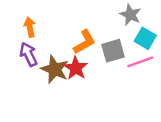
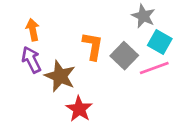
orange L-shape: (84, 42) -> (93, 46), turned -50
gray square: (113, 51) -> (124, 56), turned -30
red star: (76, 68) -> (79, 109), moved

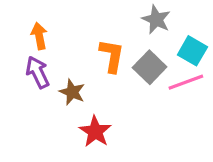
gray star: (143, 16) -> (156, 20), moved
brown star: (60, 76) -> (72, 92), size x0.7

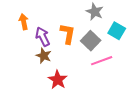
purple arrow: (38, 72) -> (43, 37), moved
pink line: (186, 82) -> (102, 61), moved

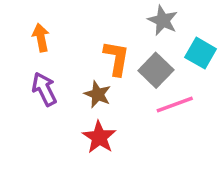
purple arrow: (43, 37) -> (44, 89), moved
brown star: (44, 56) -> (98, 94), moved

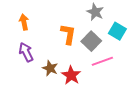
brown star: (98, 94) -> (50, 68), moved
red star: (99, 137) -> (71, 75), moved

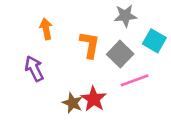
gray star: (95, 12) -> (125, 16), turned -30
orange arrow: (24, 22) -> (46, 29), moved
brown star: (50, 68) -> (72, 103), moved

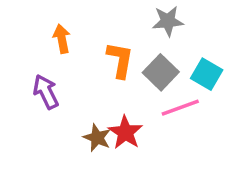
cyan square: (154, 41) -> (207, 74), moved

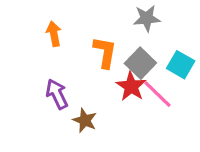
purple arrow: (46, 92) -> (57, 94), moved
pink line: (180, 108) -> (157, 94), turned 64
red star: (125, 132) -> (131, 86), moved

